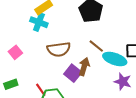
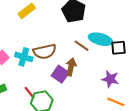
cyan cross: (39, 22) -> (24, 57), moved
cyan ellipse: (115, 59) -> (100, 39), moved

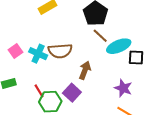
cyan ellipse: (100, 39) -> (119, 46), turned -45
brown line: (82, 46) -> (100, 36), moved
purple square: (60, 74) -> (72, 93), moved

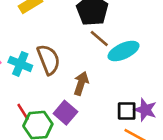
brown semicircle: (60, 51) -> (49, 60), turned -105
black square: (136, 57) -> (127, 111), moved
purple star: (123, 88) -> (145, 110), moved

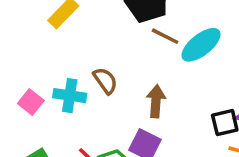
brown semicircle: (49, 60) -> (105, 81), size x0.7

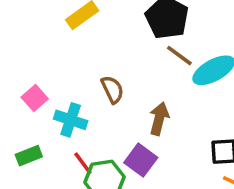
cyan cross: (70, 96) -> (71, 120), moved

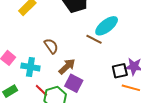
brown line: (179, 56) -> (94, 39), moved
brown arrow: (159, 119) -> (67, 67), moved, turned 42

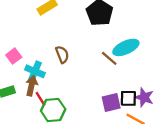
brown arrow: (67, 67) -> (31, 86), moved, turned -48
purple square: (74, 83) -> (111, 103), moved, turned 36

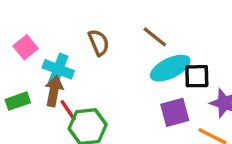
cyan ellipse: (126, 47) -> (170, 68), moved
brown line: (109, 58) -> (155, 37), moved
black square: (128, 98) -> (197, 76), moved

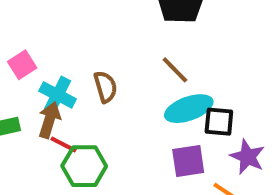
brown semicircle: (99, 42) -> (105, 87), moved
red line: (68, 110) -> (64, 144), turned -35

